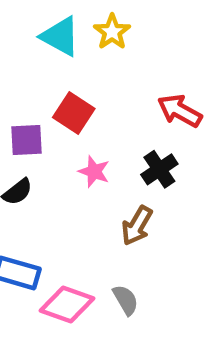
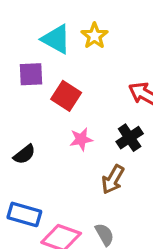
purple square: (26, 140) -> (31, 74), moved
pink star: (94, 172) -> (81, 139), turned -30

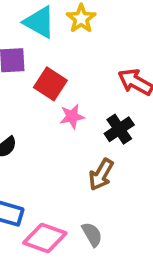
pink star: (81, 139) -> (72, 116), moved

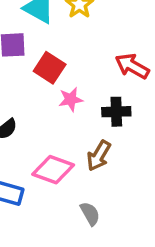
black cross: (119, 129) -> (116, 112), turned 32
pink diamond: (45, 238) -> (53, 170), moved

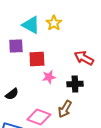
red square: (50, 68) -> (37, 59), turned -36

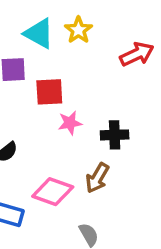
red arrow: (84, 58) -> (137, 54), moved, turned 126

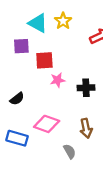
brown arrow: (97, 178) -> (86, 128), moved, turned -42

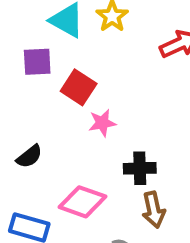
red square: (44, 60) -> (79, 87), turned 36
black cross: (86, 88) -> (140, 168), moved

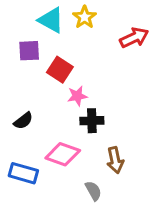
black cross: (140, 168) -> (92, 121), moved

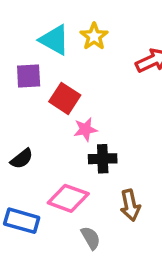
gray semicircle: (93, 191) -> (91, 238), moved

